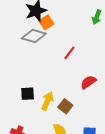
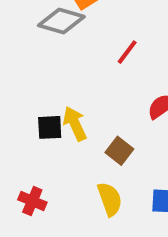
yellow arrow: (47, 101) -> (75, 124), moved, turned -48

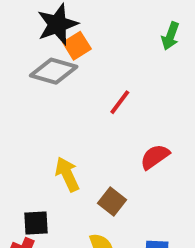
black square: (50, 127) -> (36, 223), moved

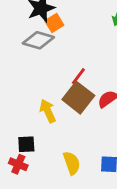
red line: (120, 102) -> (78, 76), moved
brown square: (112, 202) -> (78, 98), moved, size x1.6

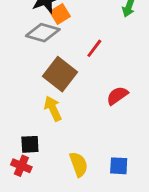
red line: (78, 76) -> (94, 48), moved
brown square: (78, 98) -> (60, 74), moved

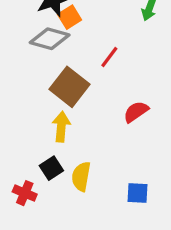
yellow arrow: (53, 108) -> (61, 127), turned 30
black square: (30, 144) -> (51, 168), moved, turned -30
yellow semicircle: (79, 164) -> (81, 176), moved, turned -150

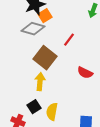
red semicircle: (136, 112) -> (85, 73), turned -119

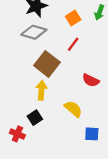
orange square: (45, 16) -> (73, 18), moved
yellow semicircle: (52, 112) -> (73, 109), moved, turned 120

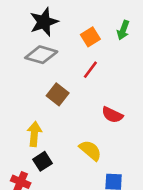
brown square: (47, 64) -> (58, 94), size x0.7
yellow arrow: (41, 90) -> (34, 134), moved

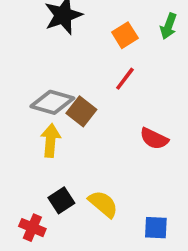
gray diamond: (41, 55) -> (52, 102), moved
yellow arrow: (34, 134) -> (51, 140), moved
yellow semicircle: (90, 150) -> (103, 204), moved

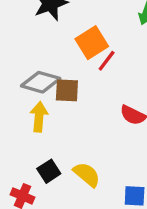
orange square: (125, 35) -> (92, 43), moved, size x1.4
brown square: (81, 111) -> (67, 90), turned -35

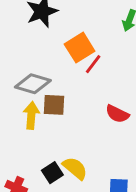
brown square: (67, 90) -> (54, 105), moved
black square: (49, 171) -> (52, 173), moved

